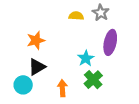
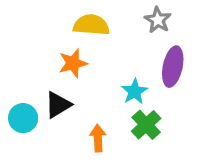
yellow semicircle: (76, 16) -> (91, 25), moved, size x1.5
orange star: (36, 40) -> (73, 63), moved
cyan circle: (23, 85) -> (23, 118), moved

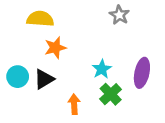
yellow semicircle: (91, 25) -> (40, 19), moved
purple ellipse: (173, 67) -> (142, 73), moved
cyan circle: (23, 118) -> (18, 77), moved

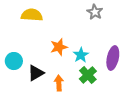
orange star: (55, 48) -> (59, 47), moved
black triangle: (44, 79) -> (36, 73), moved

